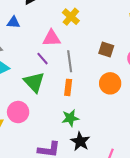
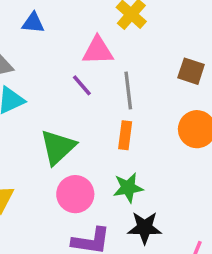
green triangle: (34, 82) -> (58, 147), moved, turned 30
pink circle: (18, 112) -> (75, 194), moved
black star: (80, 141) -> (145, 228), turned -30

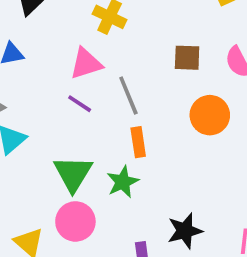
green star: (128, 188) -> (123, 182), moved
pink circle: (75, 194) -> (75, 221), moved

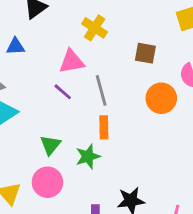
brown square: (187, 58) -> (145, 53), moved
orange circle: (210, 115) -> (161, 98), moved
green triangle: (73, 174) -> (50, 145), size x0.7

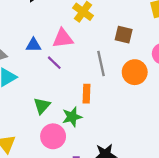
blue triangle: (15, 47) -> (33, 45), moved
gray line: (101, 90) -> (101, 63), moved
pink circle: (47, 182) -> (53, 136), moved

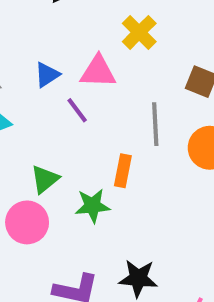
blue triangle: (33, 45) -> (47, 75), turned -42
pink circle: (53, 136) -> (27, 222), moved

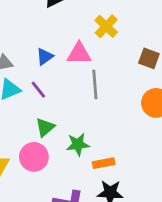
purple line: (77, 110) -> (38, 90), moved
gray line: (155, 124) -> (95, 84), moved
orange rectangle: (123, 171) -> (104, 163), moved, turned 70

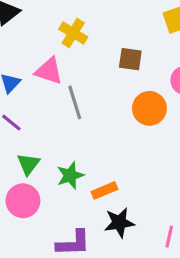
pink triangle: (79, 54) -> (49, 71), turned 30

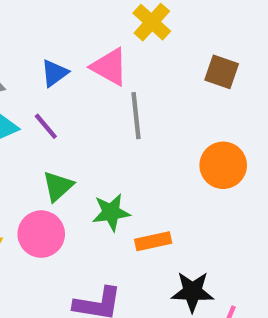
orange circle: (149, 108) -> (223, 165), moved
black star: (119, 223) -> (192, 292), moved

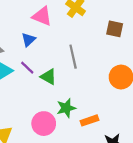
pink triangle: (109, 67) -> (42, 16), moved
green triangle: (58, 186) -> (48, 77), moved, turned -42
pink circle: (41, 234) -> (44, 124), moved

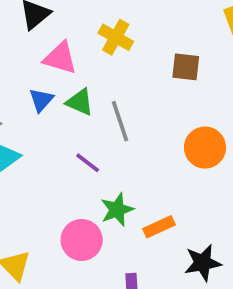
purple line: (27, 68) -> (88, 163), moved
green triangle: (48, 77) -> (80, 102), moved

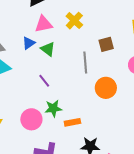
pink triangle: (60, 58) -> (43, 24), turned -42
brown square: (186, 67) -> (106, 44), turned -35
gray line: (120, 121) -> (85, 63), moved

